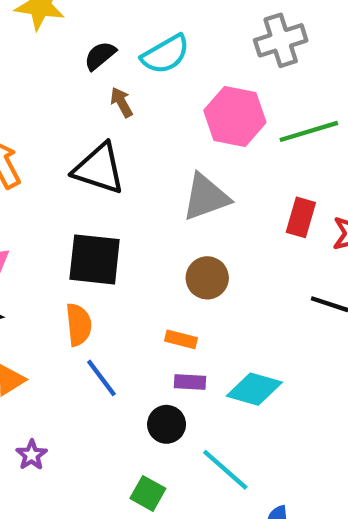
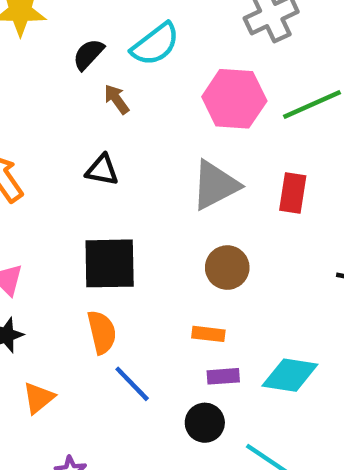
black triangle: (99, 169) -> (102, 170), size x0.6
red rectangle: (301, 217) -> (293, 193), moved

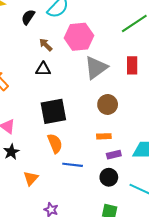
brown arrow: (117, 99) -> (46, 45), moved
pink hexagon: (234, 99) -> (79, 37), moved
blue line: (132, 384) -> (73, 165), turned -30

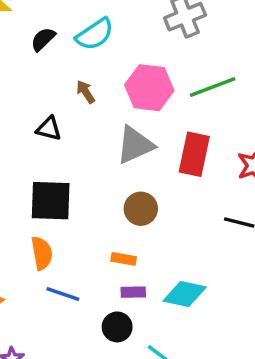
pink hexagon: (79, 37) -> (149, 88), moved
brown arrow: (46, 45) -> (86, 92), moved
red rectangle: (132, 65) -> (194, 154), size x1.4

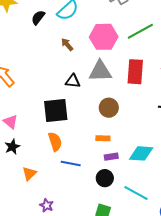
black triangle: (49, 129) -> (73, 81), moved
gray triangle: (135, 145) -> (100, 71), turned 30

